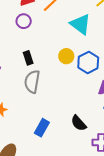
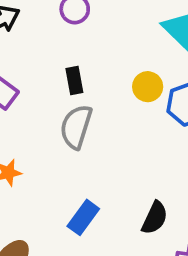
black semicircle: (79, 123) -> (155, 218), turned -120

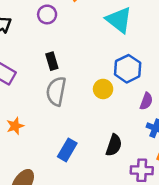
yellow circle: (148, 87) -> (103, 89), moved

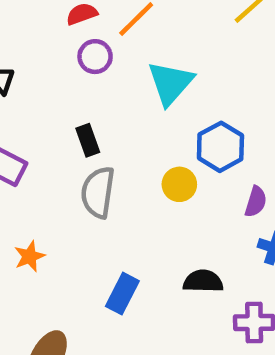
purple circle: (47, 14) -> (95, 57), moved
cyan triangle: (119, 20) -> (171, 83), moved, turned 36
black semicircle: (114, 145) -> (203, 281), turned -105

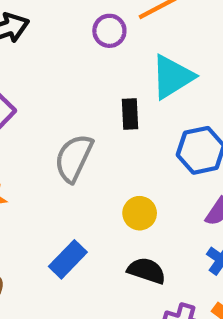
black rectangle: (88, 140) -> (130, 114), moved
yellow circle: (179, 184) -> (140, 213), moved

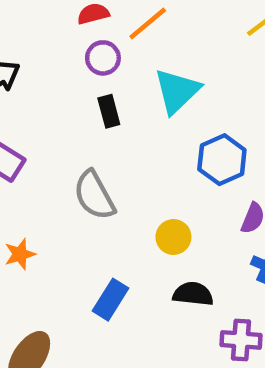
black rectangle: (130, 114) -> (109, 111), moved
gray semicircle: (74, 158) -> (94, 195), turned -42

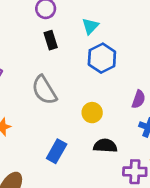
cyan triangle: (177, 91) -> (90, 26), size x0.6
blue hexagon: (222, 160) -> (102, 58), moved

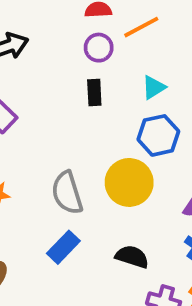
gray semicircle: (44, 90) -> (67, 193), moved
yellow circle: (92, 113) -> (129, 182), moved, size x1.6

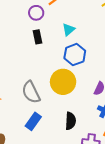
black semicircle: (132, 257) -> (70, 121), turned 84

